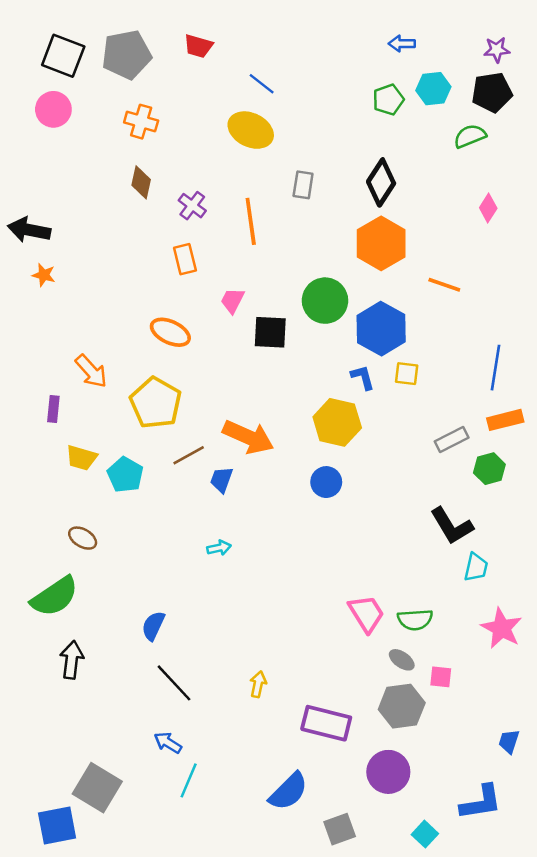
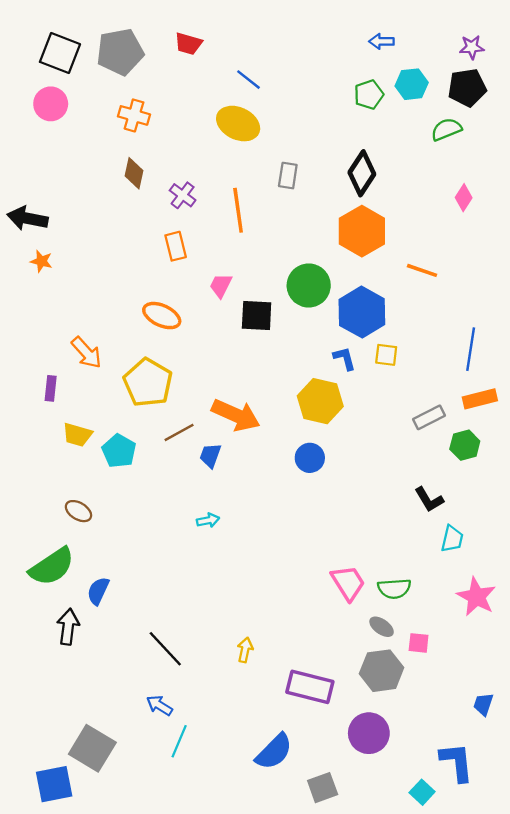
black L-shape: (452, 526) -> (429, 499), size x0.7
blue semicircle: (153, 626) -> (98, 591), moved
blue L-shape: (481, 802) -> (457, 762), turned -87
cyan square: (425, 834) -> (422, 792), moved

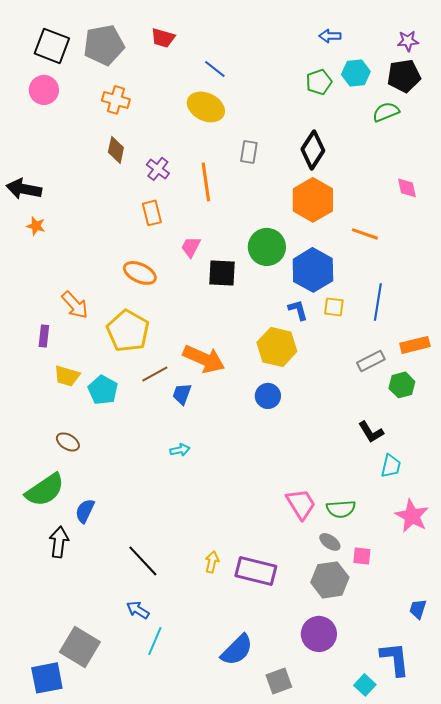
pink diamond: (464, 198) -> (407, 188), moved, turned -45
blue line: (471, 349) -> (378, 302), moved
purple rectangle: (310, 687) -> (256, 571), moved

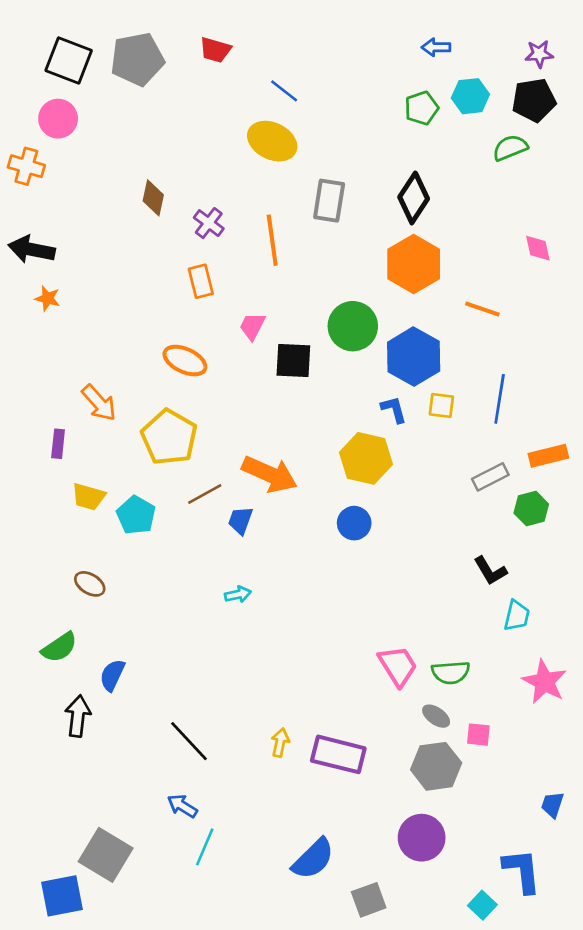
orange cross: (116, 100) -> (26, 166), moved
gray rectangle: (249, 152) -> (329, 201), size x1.4
green semicircle: (45, 490) -> (59, 647), size x0.7

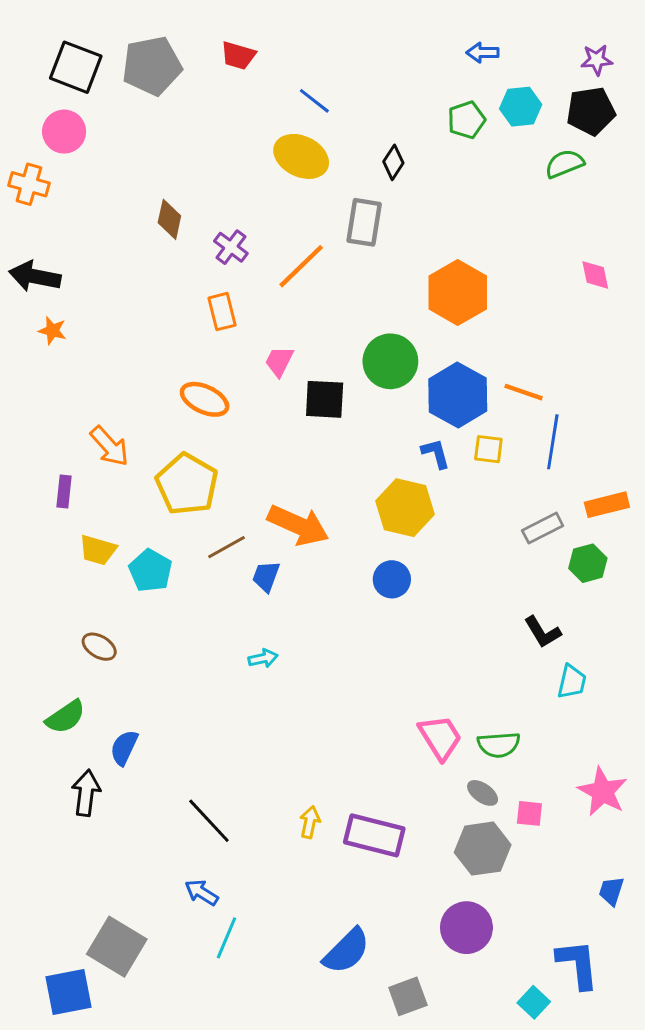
black diamond: (414, 198) -> (393, 162), moved, size x0.6
orange line: (272, 240) -> (301, 266), turned 54
orange line: (482, 309) -> (524, 392), moved
pink star: (544, 682) -> (603, 792), moved

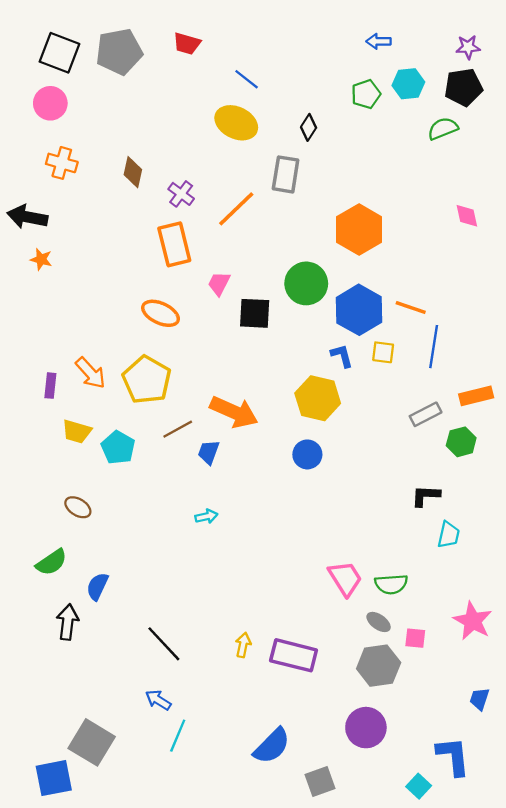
orange cross: (29, 184) -> (62, 163), moved
orange rectangle: (222, 312) -> (174, 244), size x1.5
orange arrow: (109, 446) -> (90, 373), moved
black L-shape: (543, 632) -> (426, 496), turned 124

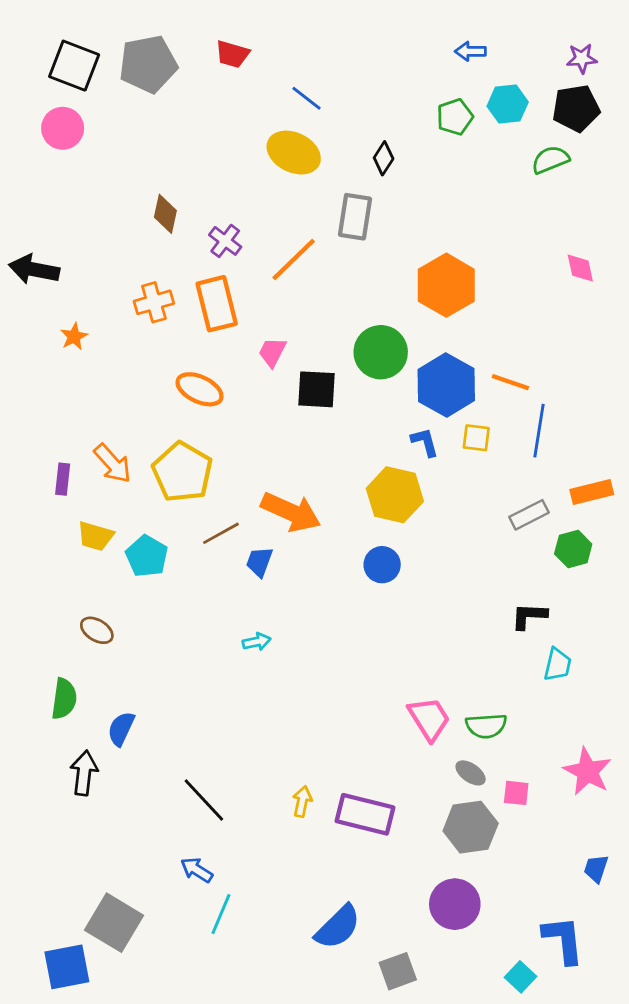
orange cross: (62, 163) -> (154, 302), moved, turned -32
orange star: (41, 259) -> (74, 337), moved, turned 30
green semicircle: (51, 562) -> (64, 699), turned -48

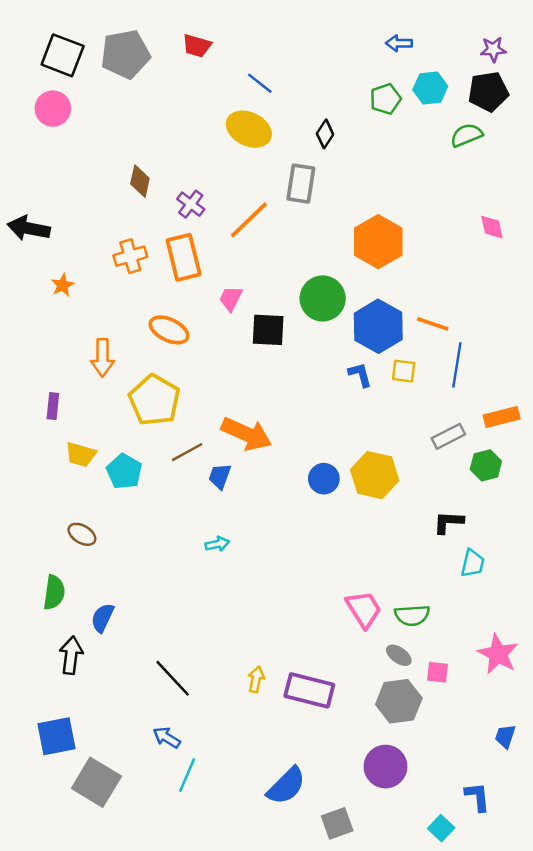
orange arrow: (113, 463) -> (102, 358), moved, turned 42
yellow hexagon: (395, 495) -> (375, 475), moved
blue L-shape: (563, 940) -> (477, 797), size x0.7
blue square: (67, 967) -> (57, 736), moved

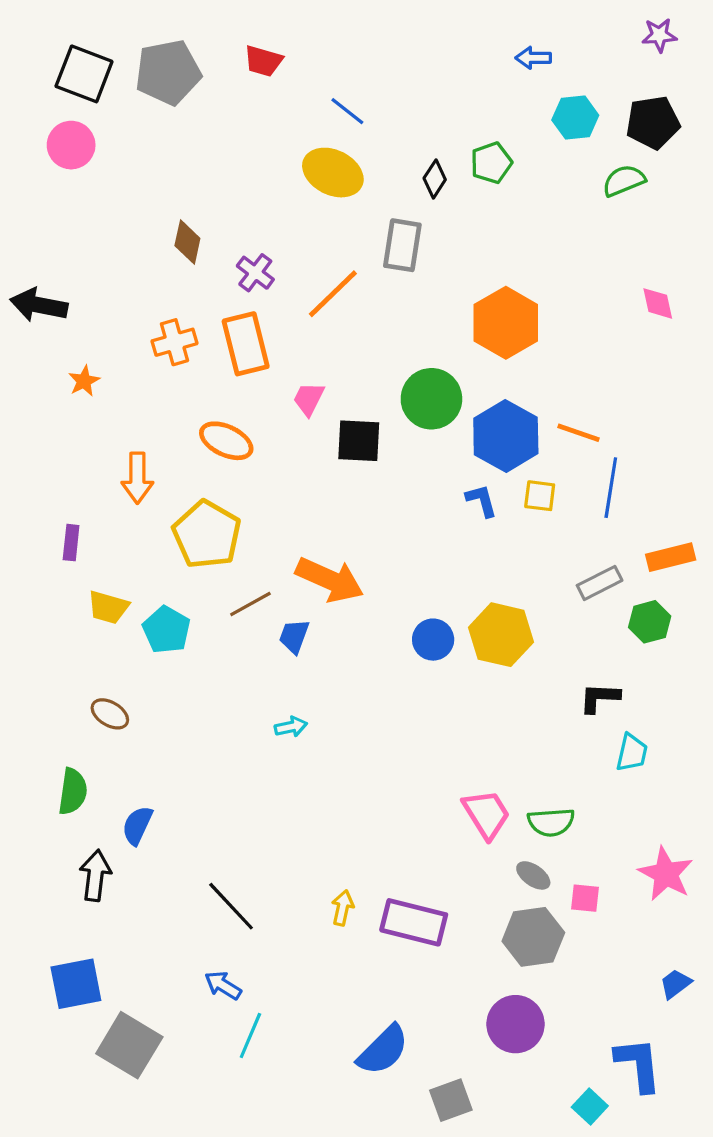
purple star: (493, 49) -> (659, 35), moved
green pentagon: (386, 99) -> (491, 163), moved
blue trapezoid: (505, 736) -> (675, 984), turned 35
blue L-shape: (477, 797) -> (638, 1065), size x1.4

